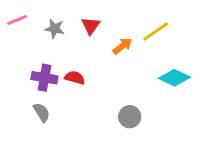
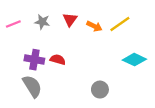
pink line: (17, 20) -> (13, 24), moved
orange arrow: (122, 46) -> (94, 26), moved, turned 64
gray semicircle: (42, 112) -> (32, 86), size x1.5

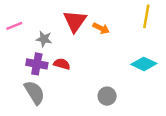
red triangle: (70, 20) -> (75, 21), size x1.5
gray star: (42, 22) -> (44, 39), moved
yellow line: (120, 24) -> (146, 16), moved, turned -45

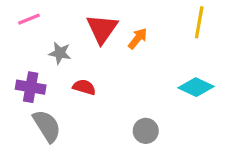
pink line: (14, 26) -> (29, 19), moved
orange arrow: (101, 28) -> (138, 38), turned -77
purple cross: (37, 64) -> (31, 87), moved

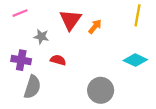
gray semicircle: (47, 126) -> (32, 87), turned 50
gray circle: (146, 131) -> (101, 90), size x1.5

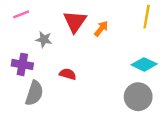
red semicircle: (58, 60) -> (68, 74), moved
gray circle: (101, 90) -> (138, 97), moved

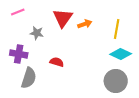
yellow line: (147, 17) -> (117, 29), moved
orange arrow: (101, 29) -> (85, 24), turned 32

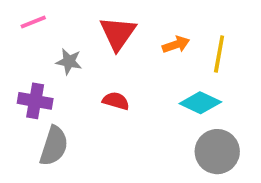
orange arrow: (85, 24) -> (176, 45), moved
cyan diamond: (121, 54) -> (200, 103), moved
red semicircle: (57, 62) -> (116, 101), moved

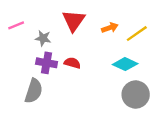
pink line: (33, 22) -> (16, 25), moved
yellow line: (219, 54) -> (137, 34), turned 45
purple cross: (35, 101) -> (47, 63), moved

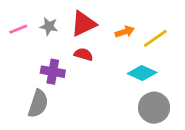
red triangle: (74, 21) -> (83, 24), turned 30
gray star: (43, 38) -> (49, 26), moved
red semicircle: (72, 63) -> (83, 54), moved

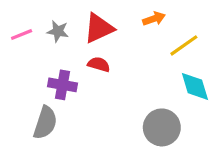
orange arrow: (125, 32) -> (154, 19), moved
cyan diamond: (142, 73) -> (195, 86), moved, turned 48
gray circle: (154, 108) -> (162, 127), moved

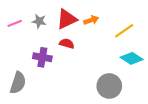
orange arrow: (154, 19) -> (91, 20), moved
cyan diamond: (195, 86) -> (132, 58), turned -40
gray semicircle: (45, 123) -> (18, 83), moved

